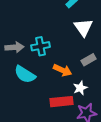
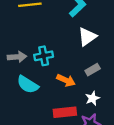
white triangle: (83, 27) -> (87, 37), turned 30
white star: (80, 88) -> (93, 98), moved

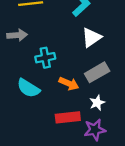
gray arrow: (17, 57) -> (17, 35), moved
gray rectangle: (93, 70) -> (97, 72), size x1.5

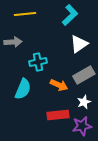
cyan semicircle: (28, 88) -> (23, 89), turned -100

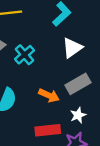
cyan cross: (38, 62) -> (25, 55), moved, turned -30

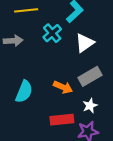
cyan cross: (25, 55) -> (52, 33), moved

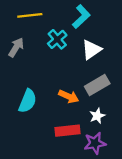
gray arrow: (13, 41) -> (16, 47), turned -54

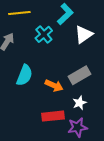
white triangle: (91, 50) -> (84, 34), moved
cyan semicircle: (28, 101) -> (24, 75), moved

